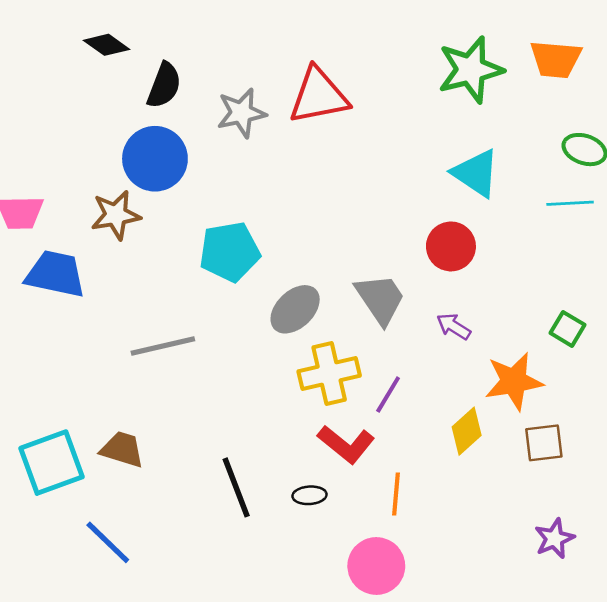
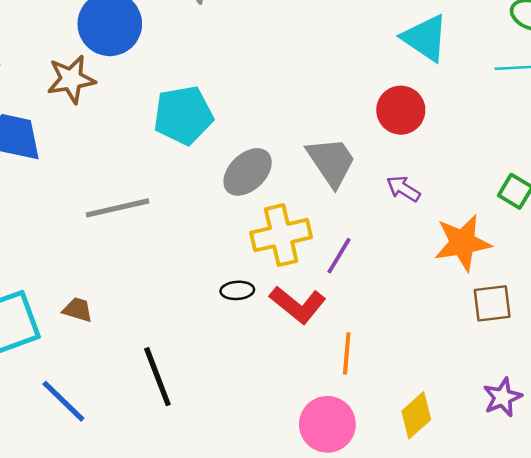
yellow diamond: (467, 431) -> (416, 415), moved
brown trapezoid: (122, 449) -> (78, 310), size x0.7
black line: (236, 487) -> (157, 377), moved
black ellipse: (309, 495) -> (237, 290), moved

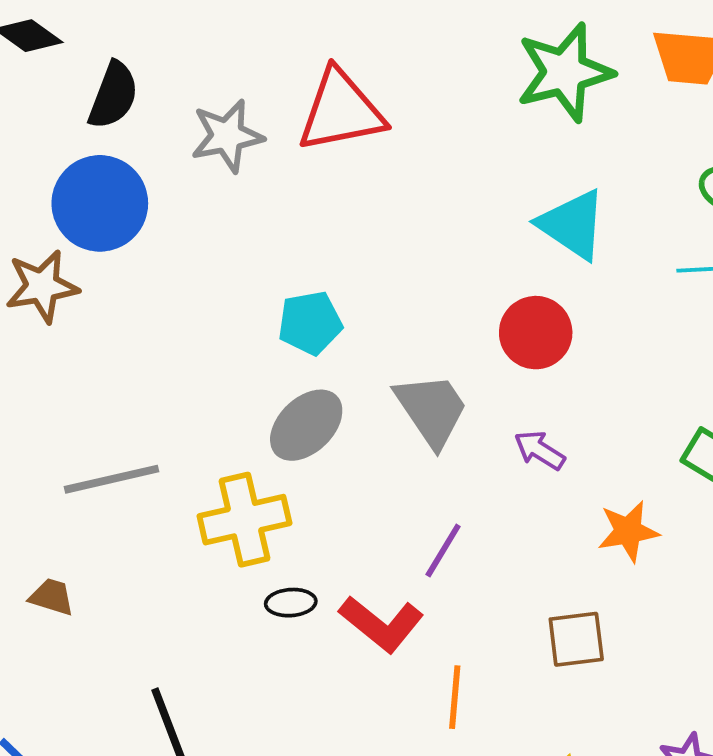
cyan pentagon: (183, 115) -> (310, 323), moved, size x0.7
yellow cross: (281, 235) -> (244, 520), moved
orange star: (463, 243) -> (628, 531), size x0.7
brown square: (492, 303) -> (576, 639), moved
brown trapezoid: (78, 310) -> (52, 597), moved

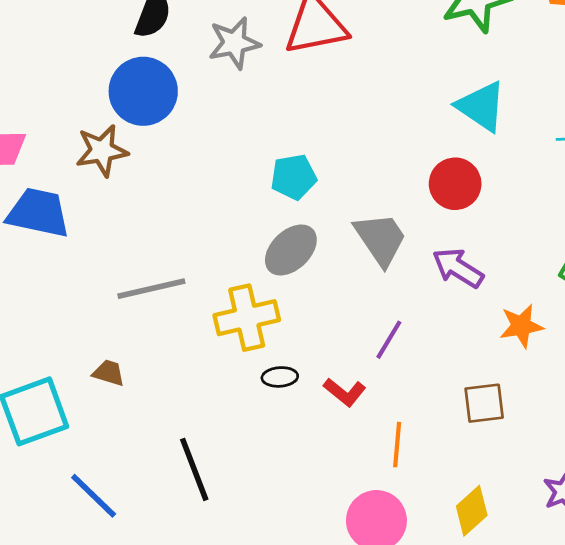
purple arrow: (540, 450) -> (458, 268), size x1.4
red L-shape: (381, 624) -> (345, 392), size x0.7

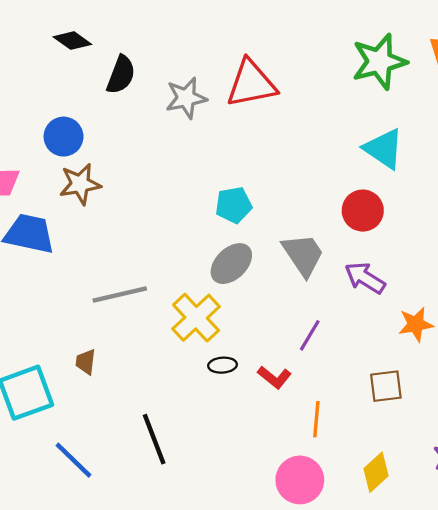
blue circle: (143, 91) -> (64, 137), moved, size x0.7
yellow cross: (247, 318) -> (196, 318), turned -30
brown trapezoid: (109, 373) -> (86, 362), turned -100

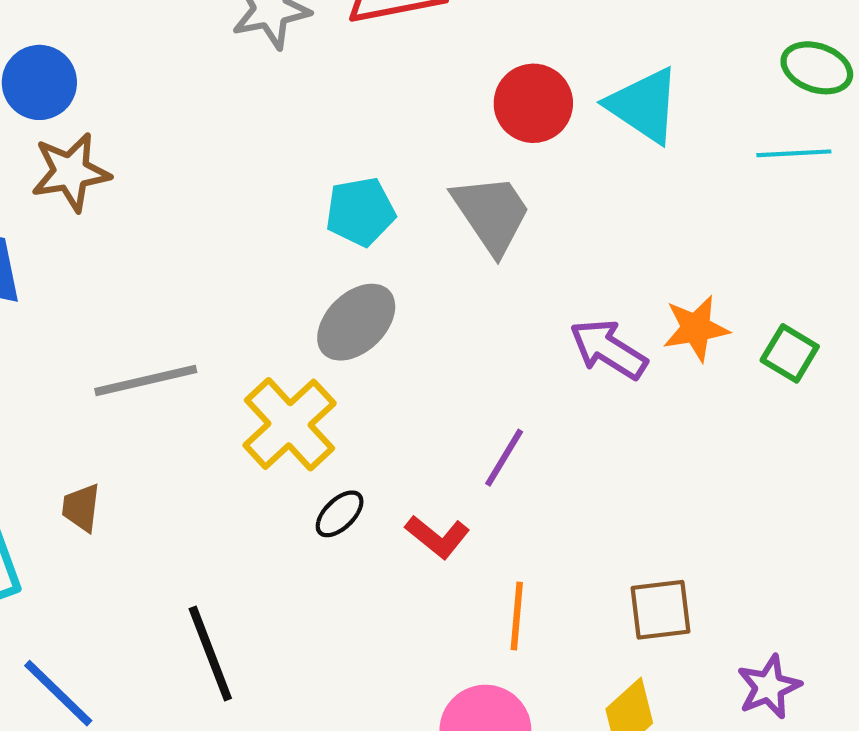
red circle: (363, 211) -> (533, 103), moved
gray trapezoid: (303, 255) -> (492, 214), moved
orange star: (416, 324) -> (696, 328), moved
black ellipse: (223, 365) -> (340, 514), turned -40
brown square: (386, 386) -> (660, 610), moved

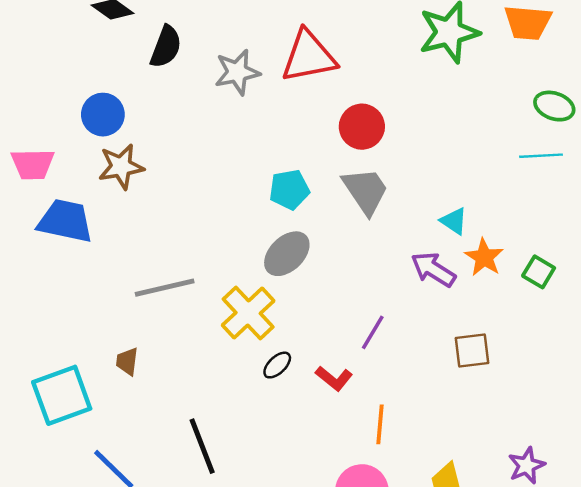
red circle: (533, 103) -> (362, 127), moved
cyan triangle: (644, 105) -> (454, 221), moved, size x0.6
orange star: (696, 328) -> (484, 257), turned -30
brown square: (660, 610) -> (472, 351), moved

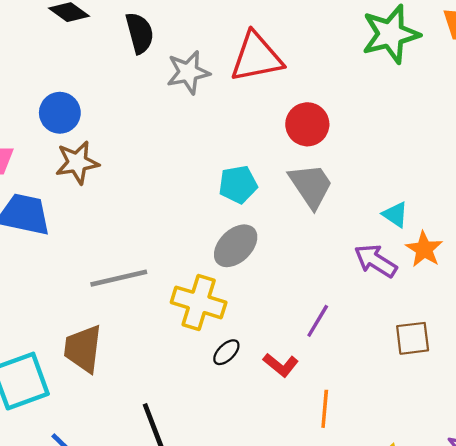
black semicircle: (166, 47) -> (140, 33), moved, turned -36
yellow cross: (248, 313) -> (199, 302), turned -30
brown trapezoid: (127, 361) -> (83, 349), size x1.8

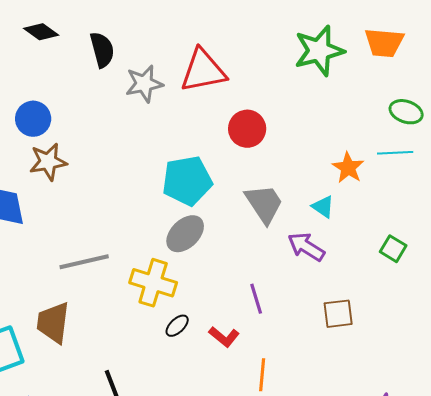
cyan pentagon: (238, 184) -> (187, 181), size x1.5
gray trapezoid: (311, 186) -> (264, 204), moved
orange star: (424, 249) -> (348, 168), moved
purple line: (318, 321) -> (256, 299), turned -48

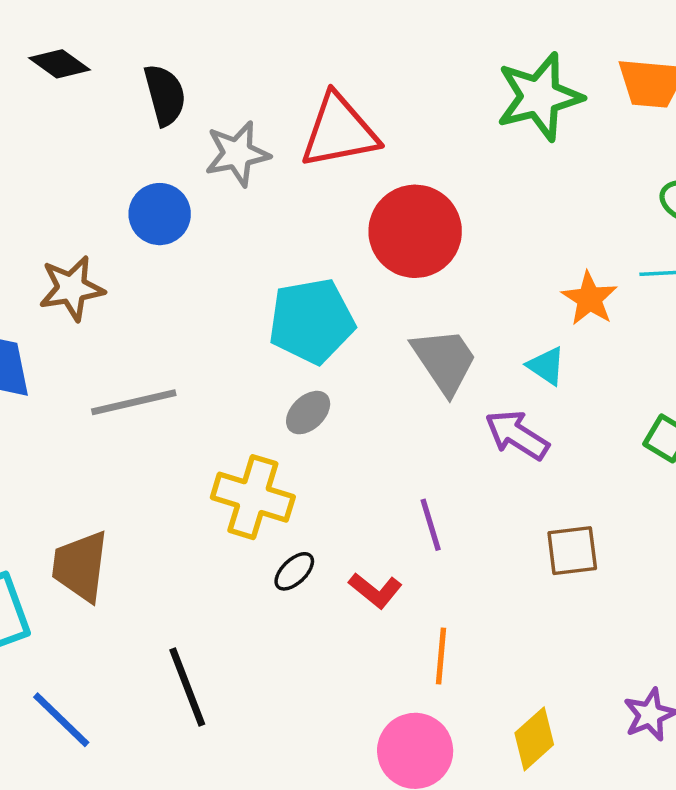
blue circle: (33, 119) -> (160, 214), moved
red circle: (247, 129) -> (415, 231), size x1.4
gray ellipse: (185, 234) -> (308, 413), size x0.7
gray line: (84, 262) -> (134, 402), moved

